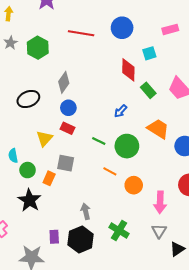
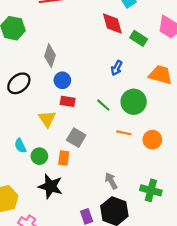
green line: (99, 141) -> (103, 105), turned 32
gray square: (66, 163) -> (76, 138), turned 36

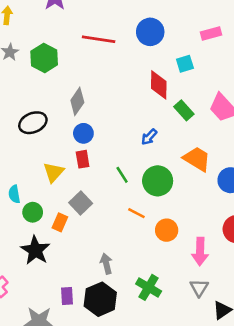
red rectangle: (68, 101) -> (83, 159), turned 56

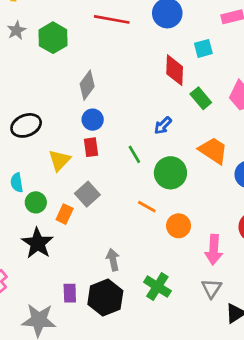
black ellipse: (33, 123) -> (26, 125), moved
green line: (122, 175) -> (134, 154), moved

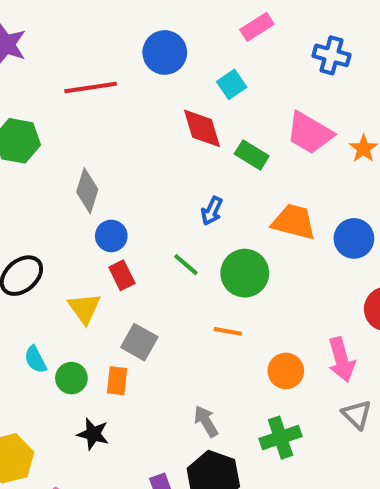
orange circle: (179, 226) -> (286, 371), moved
black star: (37, 243) -> (93, 434), size x0.7
green cross: (157, 287) -> (281, 438), turned -32

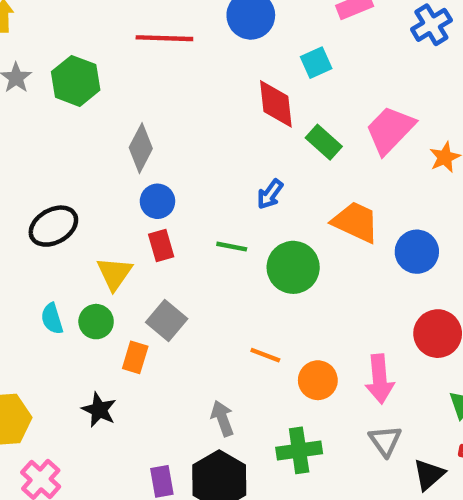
blue cross: (332, 55) -> (431, 25), moved, turned 33
pink trapezoid: (310, 133) -> (390, 130), turned 93
green line: (186, 265) -> (232, 247), turned -40
orange line: (228, 331) -> (265, 355), moved
green circle: (71, 378) -> (96, 322), moved

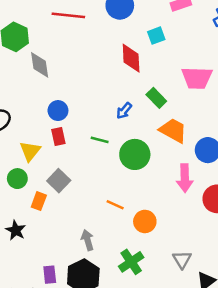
pink trapezoid: (390, 130) -> (197, 78), turned -136
green rectangle: (324, 142) -> (156, 98), moved
gray diamond: (141, 148) -> (40, 65), moved, turned -40
pink arrow: (380, 379) -> (185, 178), moved
green cross: (299, 450) -> (131, 262), turned -30

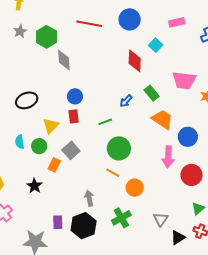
cyan square: (156, 36) -> (156, 45), turned -32
green line: (100, 140) -> (105, 122), turned -40
green circle: (135, 154) -> (119, 148), moved

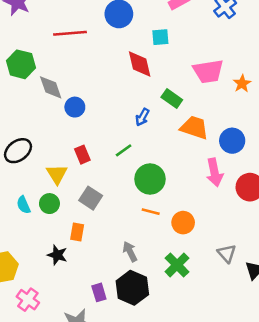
cyan square: (156, 45) -> (160, 37), turned -32
blue circle: (75, 96) -> (75, 107), moved
orange rectangle: (54, 165) -> (77, 232), moved

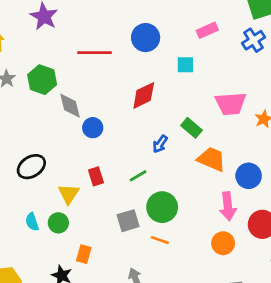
red diamond: (140, 64) -> (144, 95), moved, turned 72
gray square: (91, 198) -> (128, 221), moved, turned 35
orange circle: (183, 223) -> (223, 243), moved

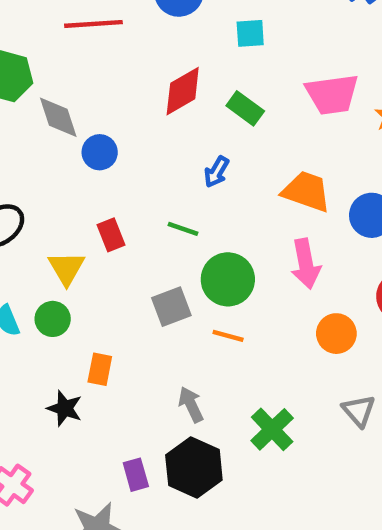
green rectangle: (191, 128) -> (245, 108), moved
green line: (138, 176) -> (183, 229), turned 54
pink arrow: (228, 206) -> (306, 264), moved

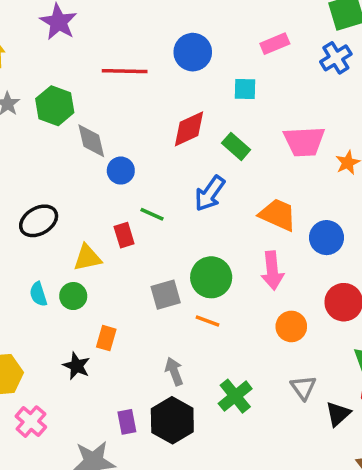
blue arrow: (217, 172) -> (210, 194), size x1.5
green line: (183, 229) -> (152, 214), moved
yellow triangle: (66, 268) -> (87, 258), turned 44

